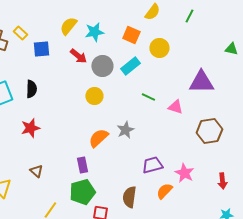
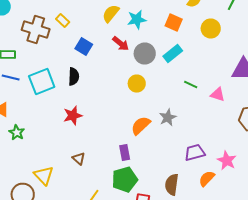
yellow circle: (159, 48) -> (211, 28), moved
blue square: (41, 49) -> (84, 46), moved, turned 36

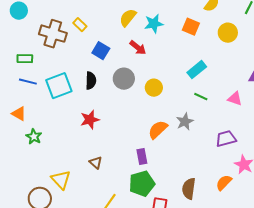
gray circle: (145, 54) -> (124, 79), moved
cyan rectangle: (173, 54) -> (197, 70), moved
green line: (191, 84) -> (201, 97), moved
purple trapezoid: (195, 152) -> (226, 139), moved

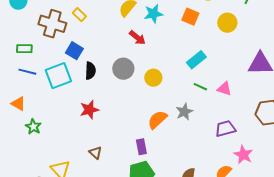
blue square: (101, 51) -> (74, 51), moved
pink triangle: (235, 99) -> (224, 89), moved

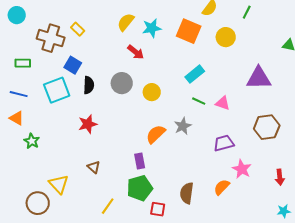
orange square: (190, 17) -> (189, 31), size x1.4
blue line: (27, 72) -> (19, 94), moved

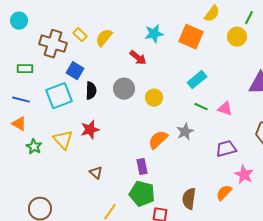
yellow semicircle: (126, 22) -> (104, 38), moved
yellow circle: (226, 37) -> (237, 37), moved
yellow triangle: (59, 184) -> (63, 140), moved
green pentagon: (140, 188) -> (142, 194), turned 30

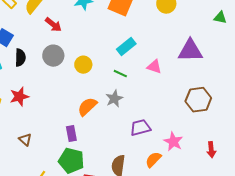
red arrow: (138, 58) -> (53, 25), moved
green line: (201, 107) -> (120, 74), moved
pink triangle: (225, 109) -> (154, 67), moved
purple trapezoid: (226, 149) -> (140, 128), moved

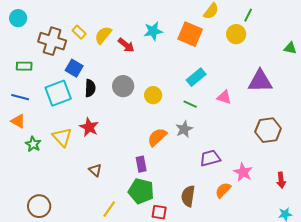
red arrow: (53, 25) -> (126, 45), moved
red star: (19, 97) -> (89, 127), turned -30

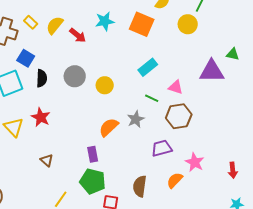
green triangle: (290, 48) -> (233, 54), moved
green line: (190, 104) -> (152, 98), moved
brown hexagon: (268, 130) -> (179, 116), moved

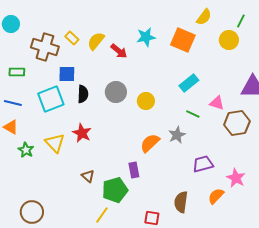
blue square: (26, 58) -> (67, 74), turned -30
brown hexagon: (179, 116) -> (237, 123), moved
green pentagon: (93, 181) -> (115, 190), moved, turned -30

